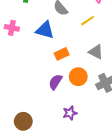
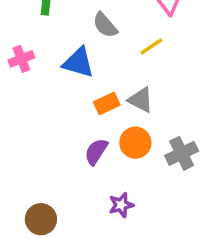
pink cross: (12, 28) -> (21, 59), turned -32
gray triangle: (96, 52) -> (141, 100), moved

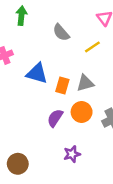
blue triangle: (78, 63) -> (37, 73), moved
gray triangle: (141, 100) -> (85, 83), turned -42
orange rectangle: (107, 103) -> (62, 85), turned -49

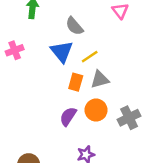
yellow line: (92, 47) -> (90, 57), moved
blue triangle: (37, 73) -> (62, 52), moved, turned 35

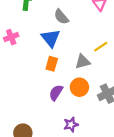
yellow line: (90, 57) -> (101, 47), moved
orange rectangle: (76, 82) -> (52, 64), moved

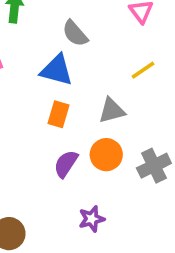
blue triangle: (51, 38) -> (57, 70), turned -36
yellow line: (101, 47) -> (143, 70), moved

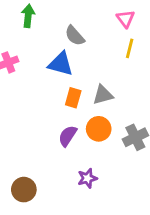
yellow line: (143, 70) -> (130, 48), moved, turned -42
orange rectangle: (58, 114) -> (73, 98), moved

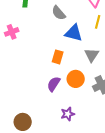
blue triangle: (61, 64) -> (74, 33), moved
gray triangle: (103, 95) -> (92, 55), moved, turned -42

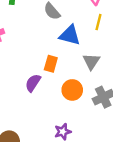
purple semicircle: (54, 84) -> (33, 83), moved

